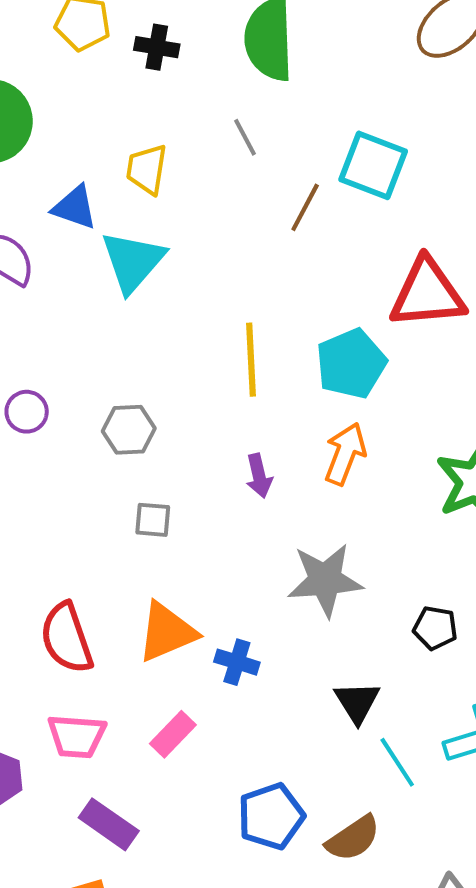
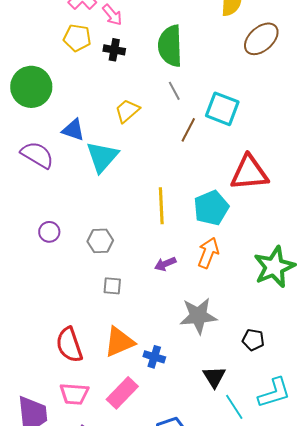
gray line: (245, 137) -> (174, 91), moved
yellow trapezoid: (147, 169) -> (127, 111), moved, turned 40
purple arrow: (259, 476) -> (165, 264), turned 80
pink rectangle: (173, 734) -> (122, 393), size x1.4

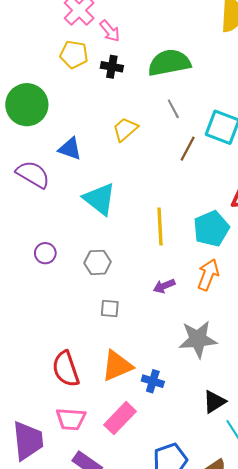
green semicircle: (170, 46) -> (169, 63), turned 81
cyan triangle: (102, 157) -> (100, 199), moved, turned -33
black triangle: (214, 377) -> (214, 402), turned 30

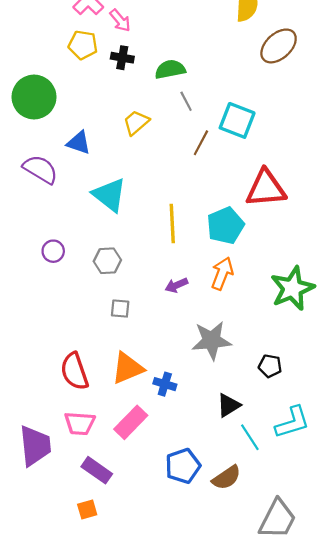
green semicircle: (169, 63) -> (170, 69), moved, size x0.7

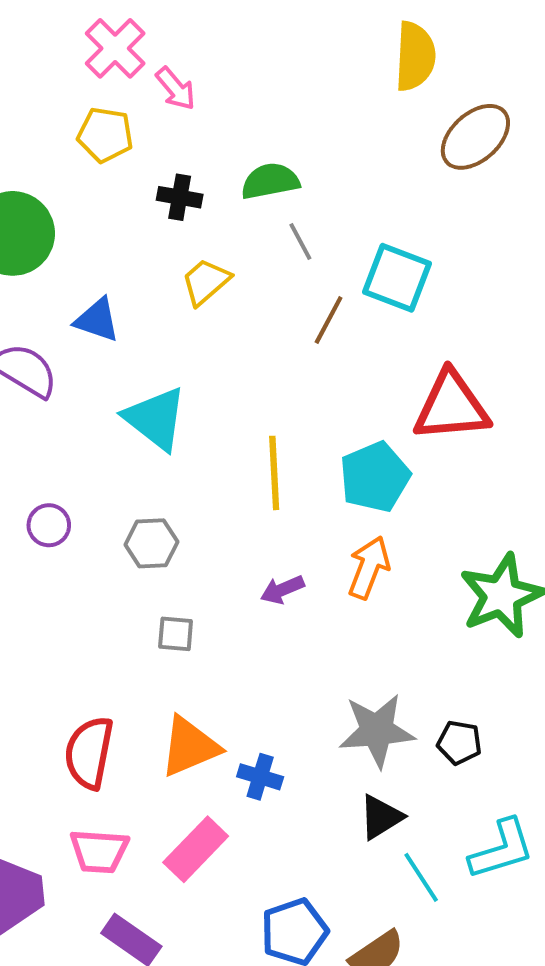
black cross: (122, 58) -> (180, 197), moved
gray star: (212, 340) -> (377, 731), moved
red semicircle: (74, 371) -> (89, 753), turned 30

